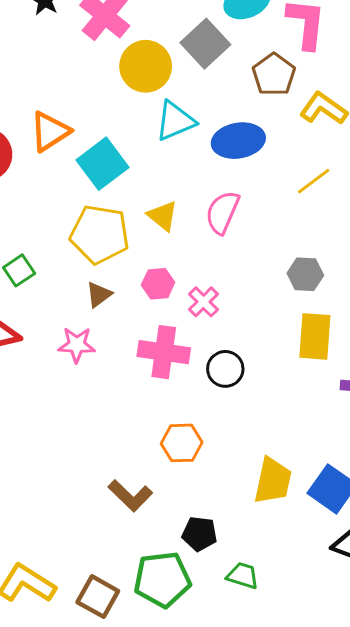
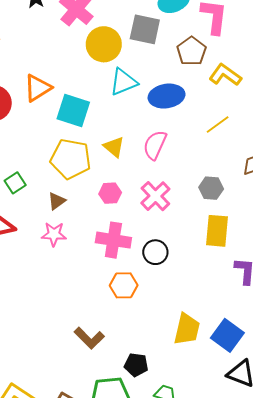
gray square: (205, 44) -> (145, 29), turned -36
cyan square: (102, 164) -> (73, 111), turned -36
brown triangle: (99, 295) -> (57, 201), moved
pink cross: (204, 302) -> (155, 196), moved, size x1.4
orange hexagon: (182, 443) -> (124, 285), moved

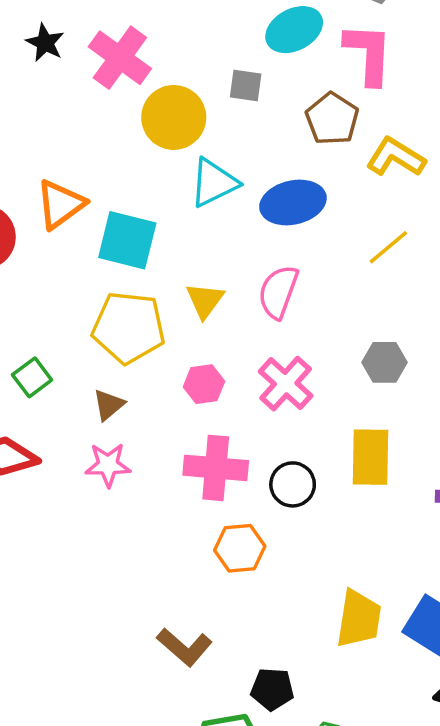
gray square: (145, 29) -> (246, 85), size x0.6
yellow triangle: (114, 147) -> (205, 300), turned 30
yellow rectangle: (217, 231) -> (371, 457), moved

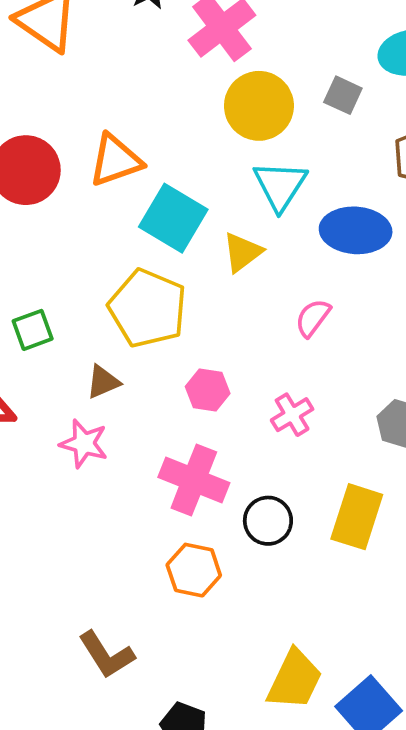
cyan triangle: (214, 183) -> (280, 186), turned -48
pink semicircle: (278, 292) -> (313, 318), size x0.7
yellow triangle: (205, 300) -> (242, 252), moved
pink cross: (286, 384) -> (292, 415), size x0.7

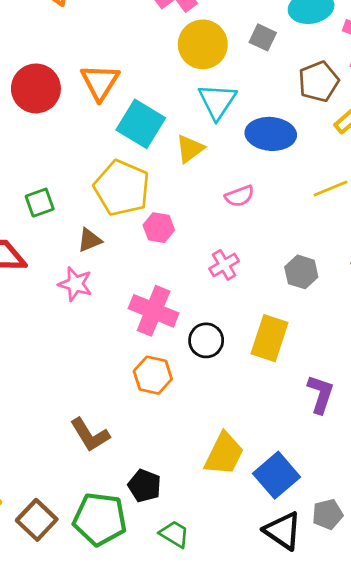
orange triangle: (115, 160) -> (100, 82), turned -39
pink semicircle: (313, 318) -> (240, 196), turned -148
pink hexagon: (208, 390) -> (159, 228), moved

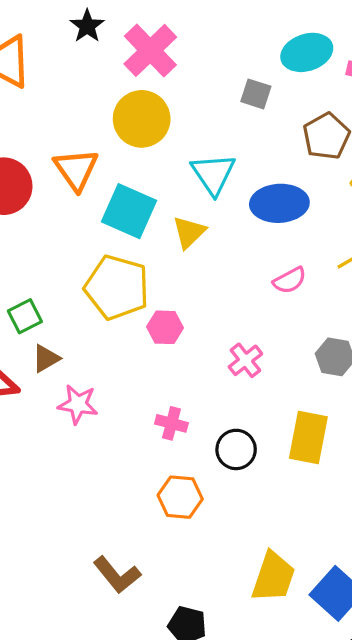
yellow circle: (203, 44) -> (142, 119), moved
pink semicircle: (240, 196) -> (290, 280), moved
brown triangle: (90, 240) -> (46, 358), moved
pink cross: (154, 311) -> (171, 423), size x0.6

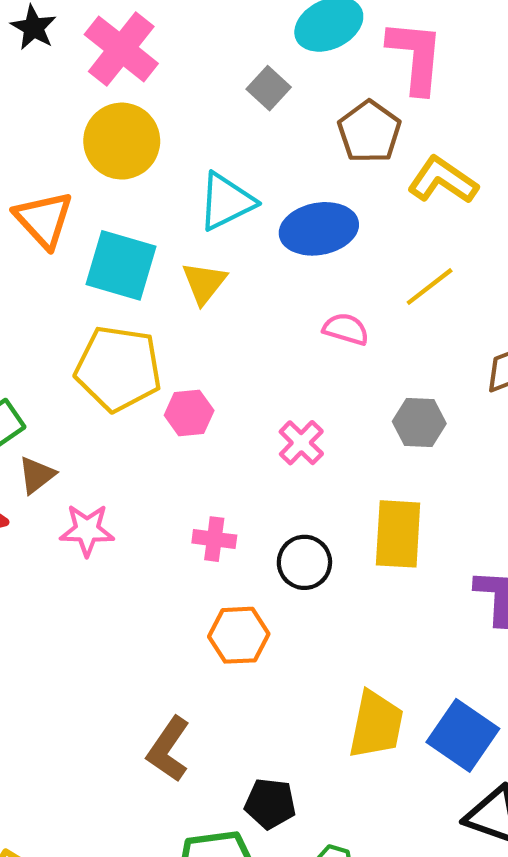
gray square: (256, 94) -> (269, 88), turned 32
cyan triangle: (213, 174) -> (226, 202), turned 45
pink semicircle: (290, 280) -> (346, 329), turned -128
brown L-shape: (117, 575) -> (169, 749), turned 81

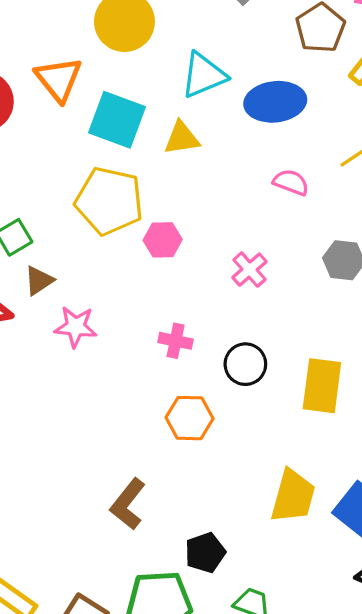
yellow triangle: (204, 283) -> (182, 138), turned 39
yellow rectangle: (398, 534) -> (322, 386), moved
black pentagon: (270, 804) -> (205, 553), turned -30

